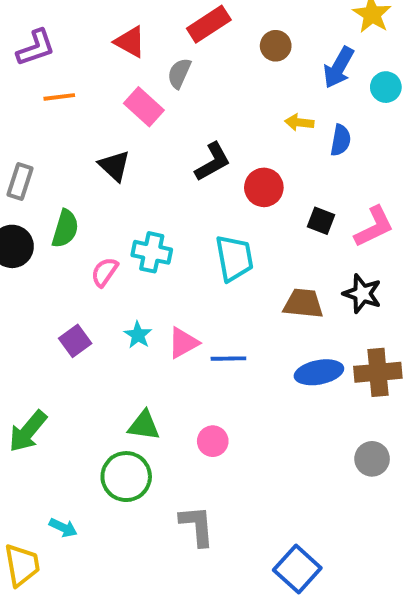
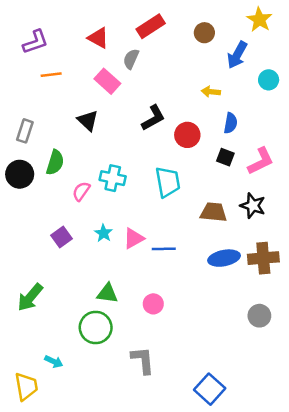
brown circle: (276, 46) -> (204, 33), moved
cyan circle: (386, 87) -> (269, 80), moved
blue semicircle: (341, 140) -> (231, 123), moved

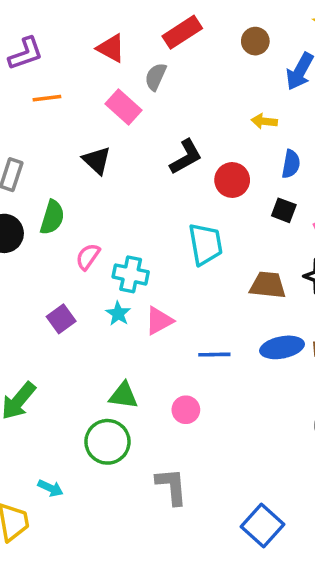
cyan cross: (113, 178) -> (131, 274), moved
blue line: (164, 249) -> (214, 355), moved

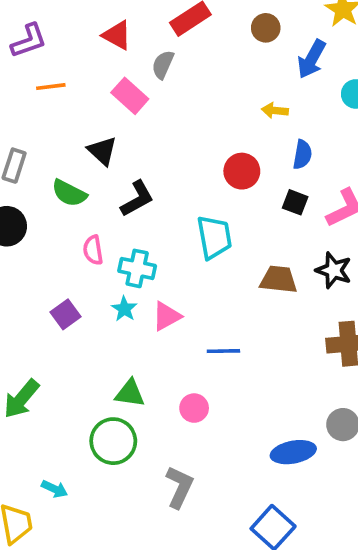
black L-shape: (186, 157) -> (137, 199), moved
green semicircle: (52, 217) -> (69, 193), moved, turned 100
pink semicircle: (88, 257) -> (93, 250), turned -44
blue ellipse: (282, 347) -> (293, 452), moved
gray L-shape: (172, 486) -> (179, 487), turned 30

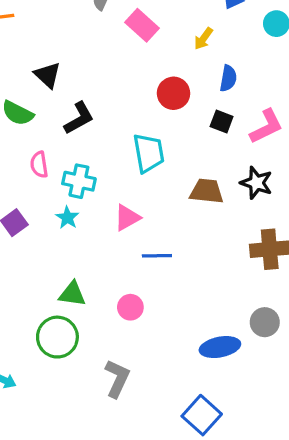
pink rectangle: (130, 96) -> (142, 25), moved
yellow arrow: (275, 110) -> (203, 39), turned -60
pink triangle: (167, 316) -> (127, 218), moved

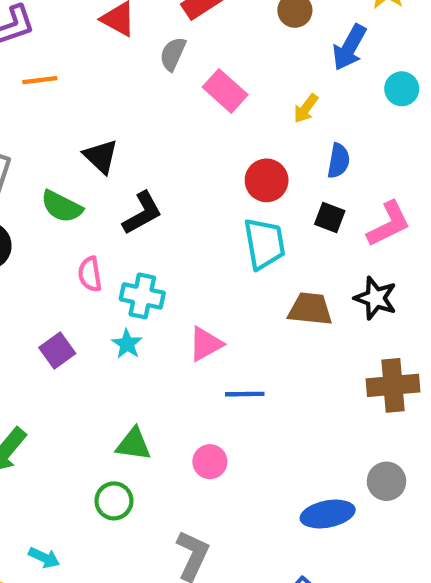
cyan trapezoid: (149, 153) -> (264, 244), moved
green circle: (57, 337) -> (114, 501), size x0.7

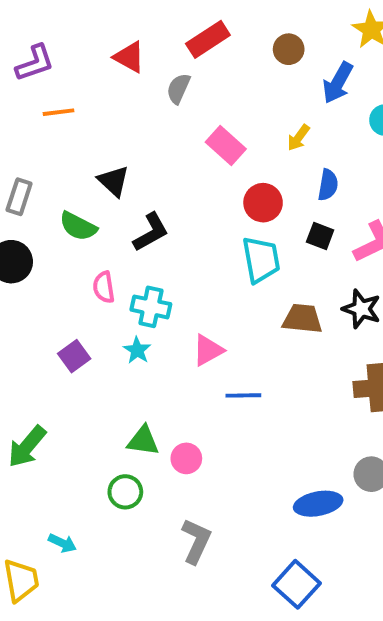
pink rectangle: (225, 91) -> (226, 146), moved
pink circle: (210, 462) -> (186, 458), moved

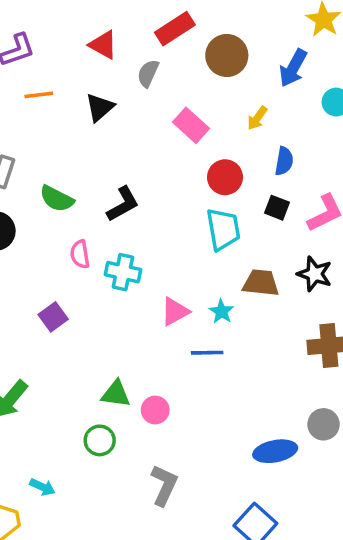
brown circle: (289, 49) -> (227, 55), moved, size x1.5
black triangle: (114, 181) -> (100, 107), moved, turned 36
cyan star: (137, 350) -> (221, 312), moved

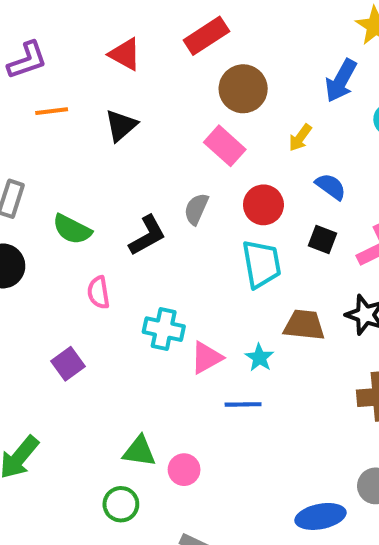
brown circle: (227, 55) -> (243, 89), moved
gray semicircle: (148, 73) -> (196, 209), moved
blue semicircle: (284, 161) -> (331, 187), turned -64
cyan cross: (123, 272) -> (164, 329), moved

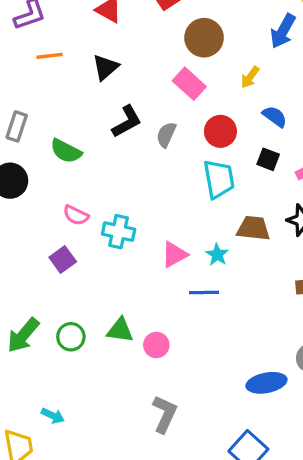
black L-shape: (147, 235) -> (127, 122), moved
pink semicircle: (99, 292) -> (76, 215), moved, turned -55
cyan cross: (164, 329) -> (119, 232), moved
green circle: (121, 504) -> (71, 337), moved

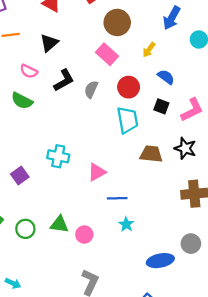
pink semicircle: (76, 215) -> (29, 71), moved
cyan star: (217, 255) -> (126, 224), moved

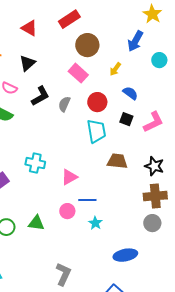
black star: (185, 148) -> (154, 166), moved
pink circle: (84, 235) -> (67, 211), moved
gray circle: (191, 244) -> (152, 223), moved

